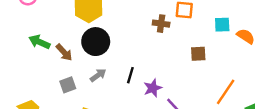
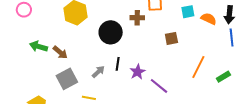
black circle: (96, 42) -> (111, 32), moved
gray arrow: (98, 75) -> (98, 72), moved
gray square: (68, 85) -> (67, 79), size x1.5

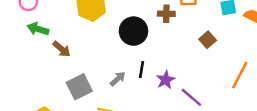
brown square: (171, 38) -> (208, 40), turned -32
green arrow: (39, 46) -> (38, 29), moved
brown arrow: (60, 52) -> (62, 49), moved

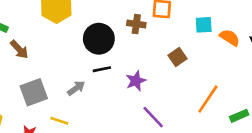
black line: (141, 70) -> (102, 69), moved, turned 63
purple star: (166, 80) -> (136, 81), moved

